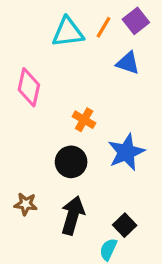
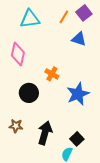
cyan triangle: (68, 32) -> (30, 19), moved
black circle: (71, 162) -> (29, 93), moved

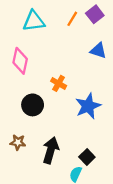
blue triangle: (79, 39) -> (98, 51), moved

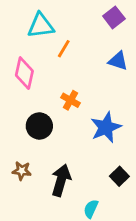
orange line: (72, 19) -> (64, 49), moved
black square: (87, 157) -> (119, 176), moved

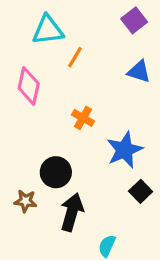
black circle: (39, 126) -> (56, 172), moved
black square: (119, 176) -> (141, 191), moved

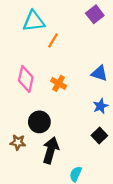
blue triangle: (139, 72) -> (99, 73), moved
pink diamond: (29, 86) -> (26, 79), moved
blue star: (125, 150) -> (101, 106), moved, size x0.6

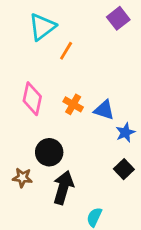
cyan triangle: (34, 21) -> (42, 27), turned -30
blue triangle: (99, 73) -> (104, 110), moved

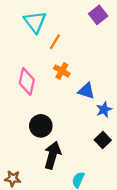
cyan triangle: (42, 27) -> (35, 22), turned -30
orange cross: (73, 104) -> (62, 71), moved
brown star: (22, 178) -> (13, 178), moved

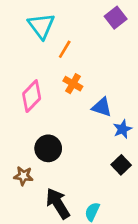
pink diamond: (27, 81) -> (32, 96), turned 32
black arrow: (53, 155) -> (58, 203), moved, turned -48
brown star: (13, 178) -> (23, 176), moved

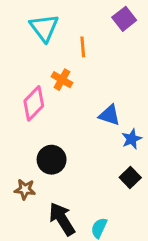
orange line: (65, 49) -> (83, 47), moved, turned -36
orange cross: (73, 84) -> (62, 80), moved

